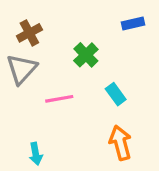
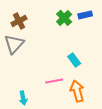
green cross: (86, 55) -> (64, 18), moved
pink line: (59, 99) -> (54, 81), moved

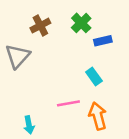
blue rectangle: (85, 15) -> (103, 41), moved
brown cross: (19, 21) -> (40, 26), moved

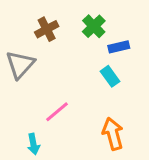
cyan rectangle: (94, 77) -> (110, 76), moved
pink line: (68, 103) -> (57, 112), moved, turned -30

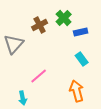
brown cross: (47, 29) -> (40, 25), moved
cyan rectangle: (110, 76) -> (82, 59), moved

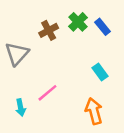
blue rectangle: (81, 32) -> (102, 27), moved, turned 64
cyan arrow: (23, 98) -> (21, 107), moved

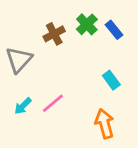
cyan arrow: (21, 107) -> (23, 106), moved, turned 56

